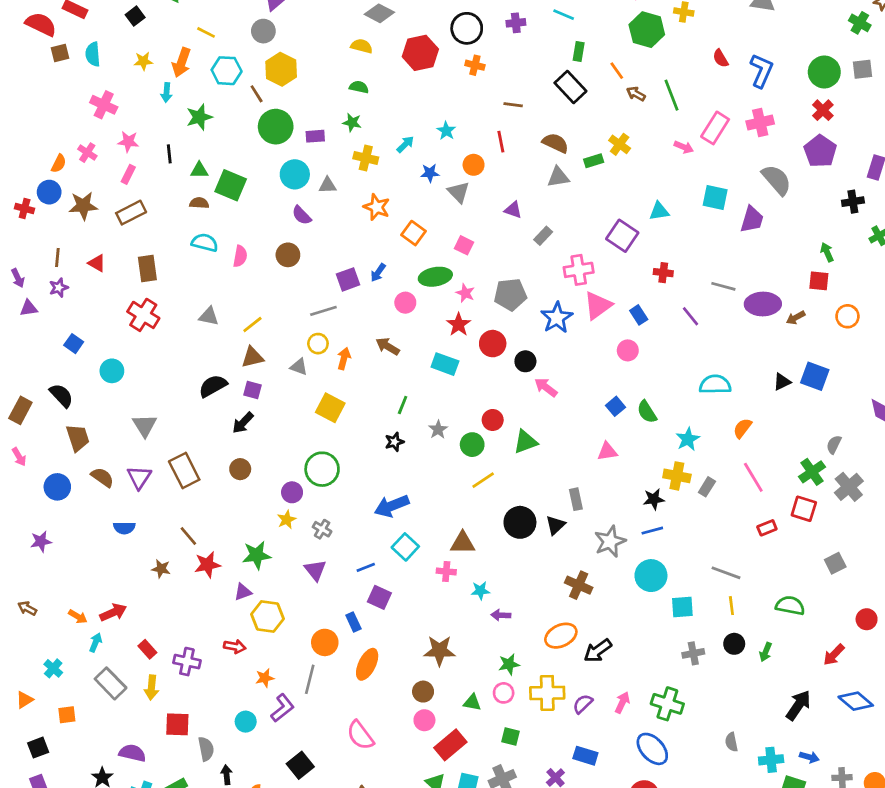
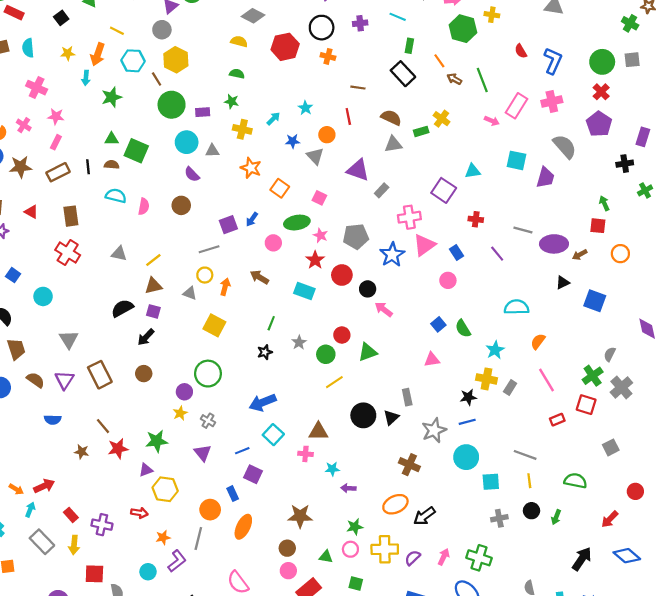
black line: (169, 154) -> (88, 167), moved
purple triangle: (513, 210) -> (358, 170), size x1.6
black triangle: (782, 382) -> (563, 283), moved

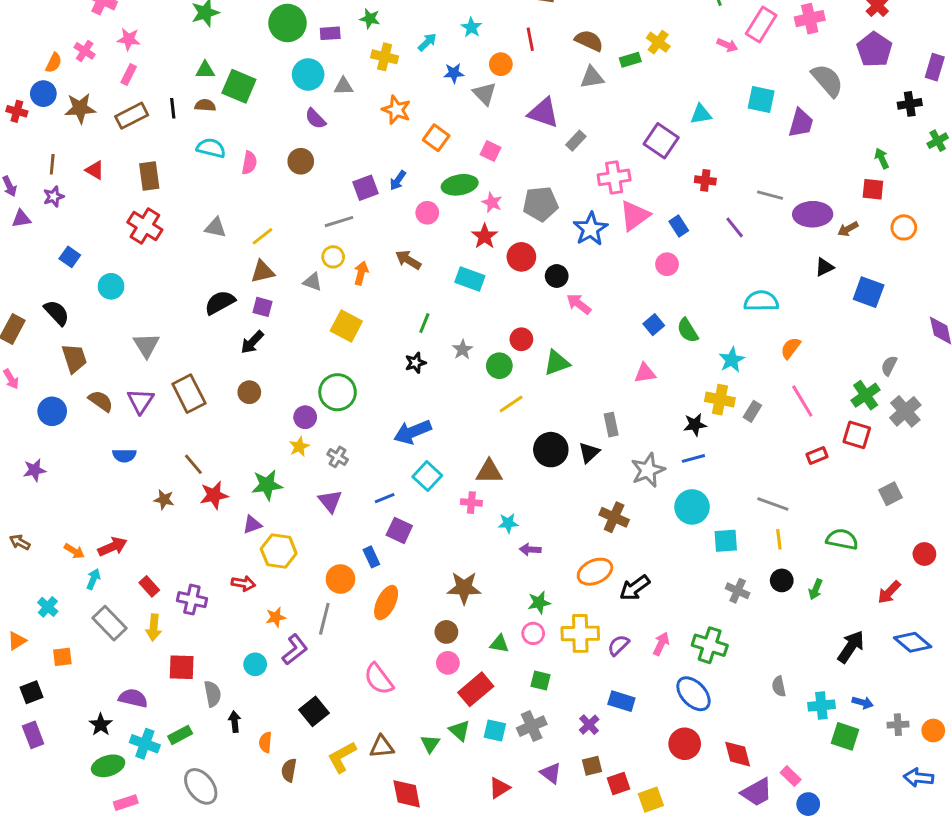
gray cross: (499, 518) -> (738, 591), turned 35

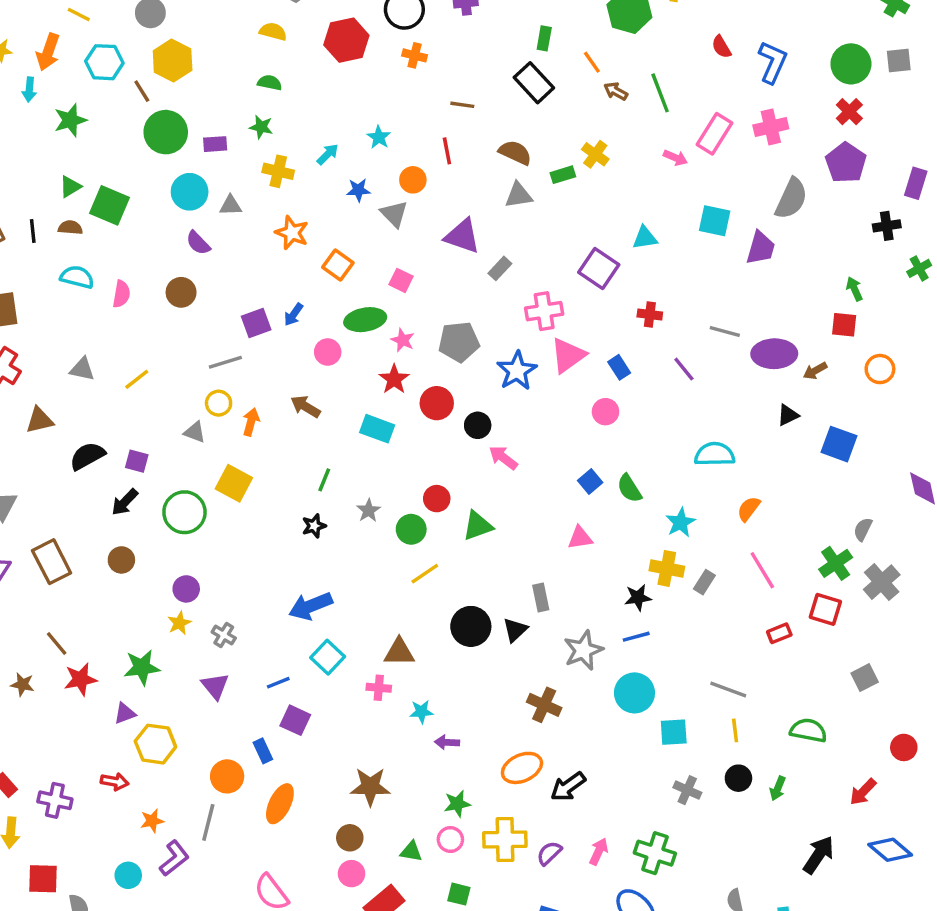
green triangle: (205, 70) -> (70, 187), turned -30
gray semicircle: (827, 80) -> (791, 199), turned 66
brown triangle: (263, 272) -> (40, 420), moved
green circle: (338, 392) -> (184, 512), moved

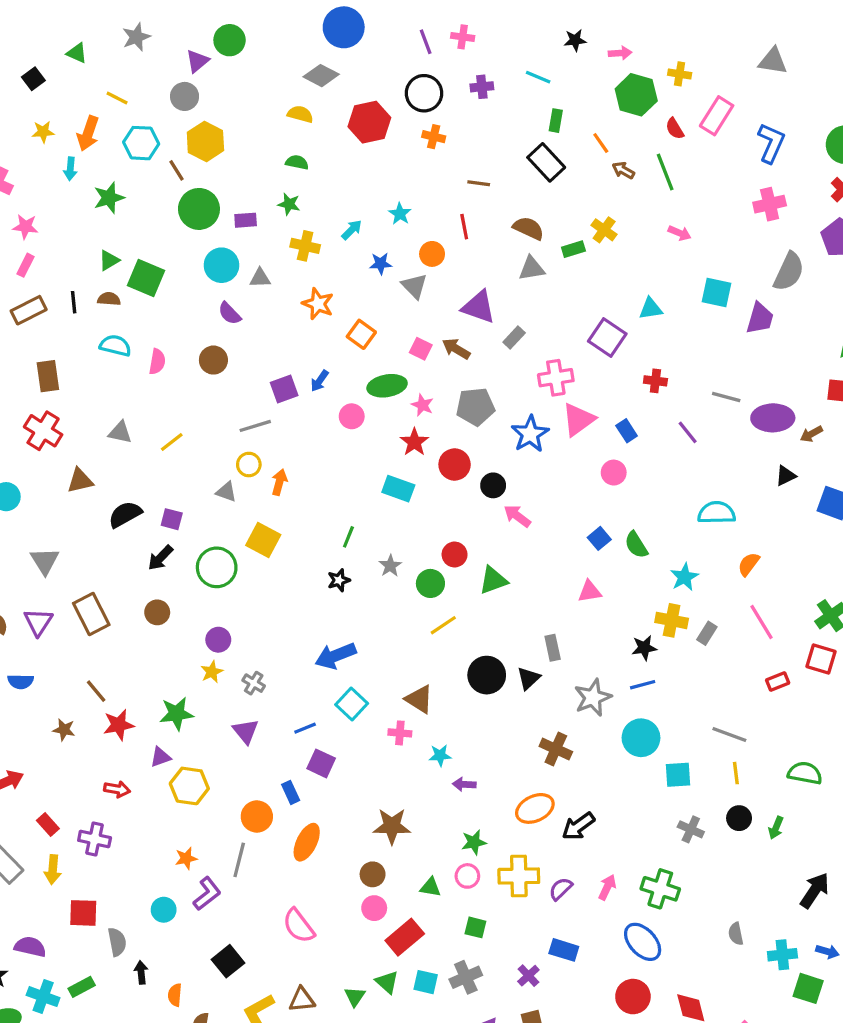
red semicircle: (721, 47) -> (675, 129), moved
pink rectangle: (715, 134) -> (717, 116), moved
brown arrow: (305, 407) -> (456, 349), moved
brown triangle: (399, 652) -> (419, 699), turned 32
red arrow: (115, 782) -> (117, 789), moved

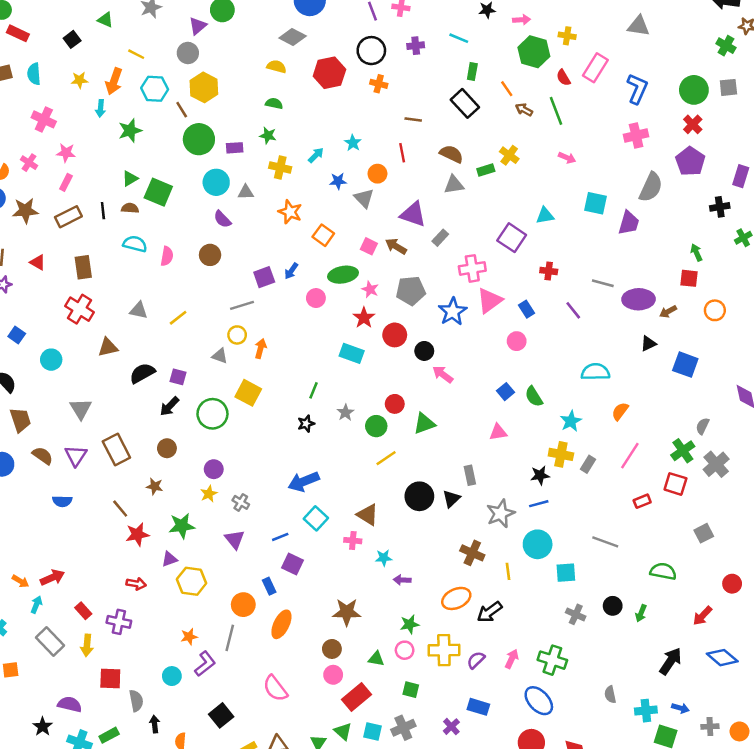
pink line: (762, 622) -> (630, 456), turned 64
brown star: (64, 730) -> (155, 486), moved
yellow line: (736, 773) -> (508, 571), moved

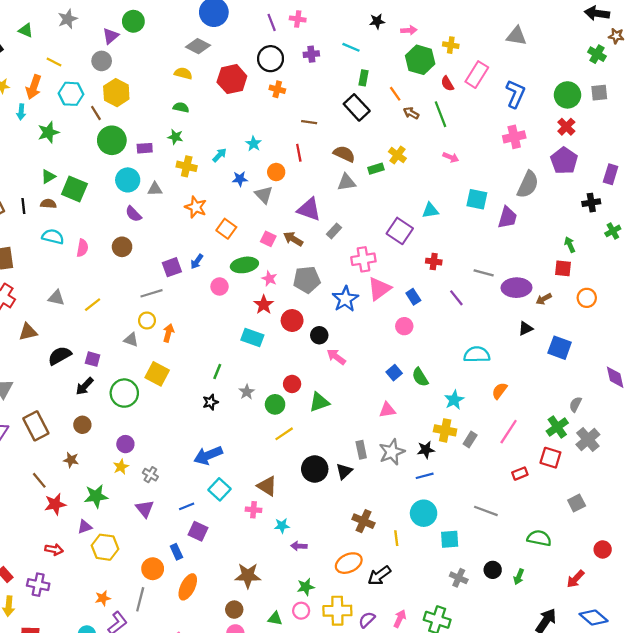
gray star: (501, 514) -> (392, 452), moved

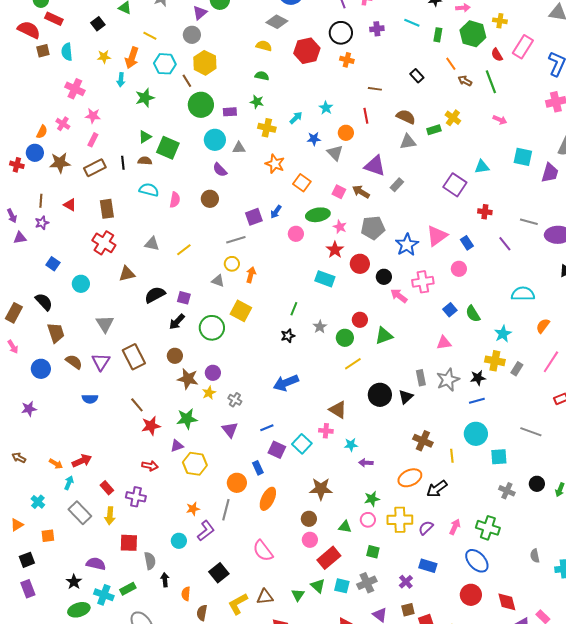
green rectangle: (363, 78) -> (438, 35), moved
black rectangle: (357, 107) -> (417, 76), size x0.6
pink cross: (363, 259) -> (423, 282), moved
brown star: (71, 460) -> (188, 379), moved, size x1.5
cyan square: (220, 489) -> (302, 444), moved

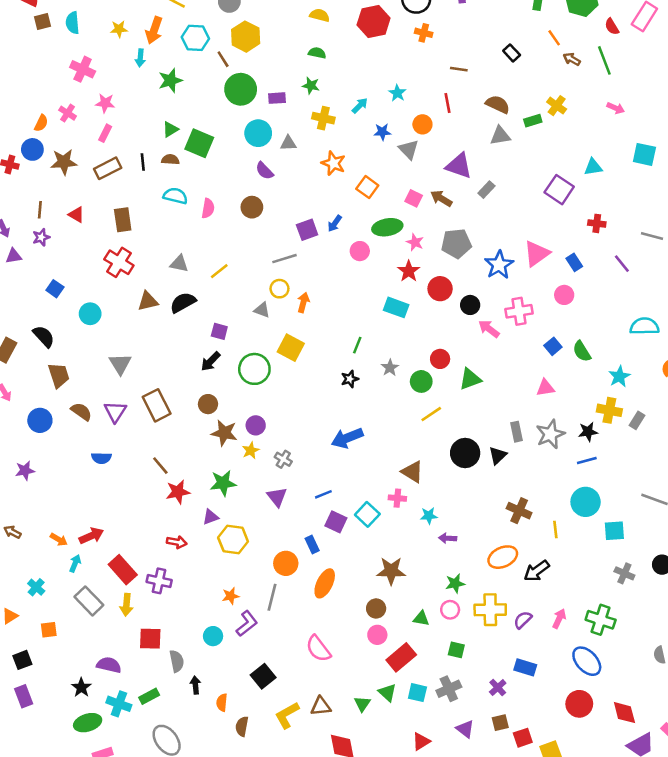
black semicircle: (155, 295) -> (183, 302), moved
red rectangle: (107, 488) -> (123, 570), size x1.6

